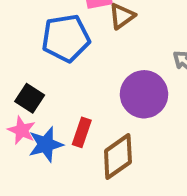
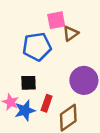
black square: (30, 98) -> (29, 83), moved, turned -35

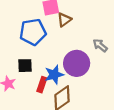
blue star: (25, 110) -> (54, 75), moved

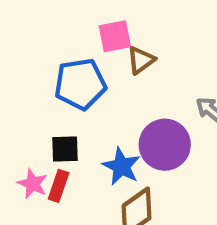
blue star: (54, 75) -> (121, 166), turned -30
red rectangle: (42, 85) -> (59, 186), moved

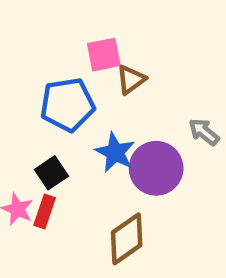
black square: (65, 149) -> (51, 173), turned -32
blue star: (121, 166) -> (115, 152), moved

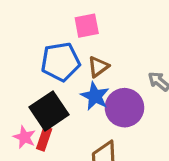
brown triangle: (131, 80) -> (98, 67), moved
black square: (51, 173) -> (49, 111), size x1.6

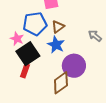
purple circle: (124, 108) -> (74, 66), moved
pink star: (24, 137) -> (17, 39), moved

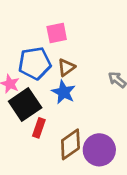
purple circle: (74, 66) -> (99, 150), moved
red rectangle: (25, 71) -> (39, 128), moved

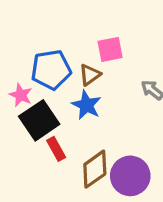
pink square: (57, 33) -> (110, 49), moved
red rectangle: (39, 128) -> (56, 149), turned -48

